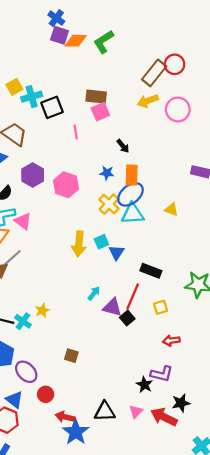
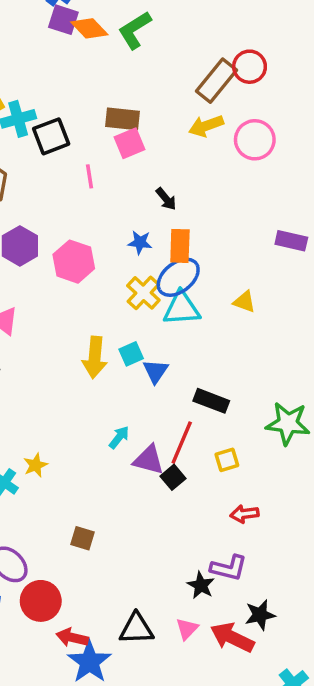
orange diamond: (76, 41) -> (89, 28), turned 45
red circle: (46, 394) -> (41, 601), size x1.5

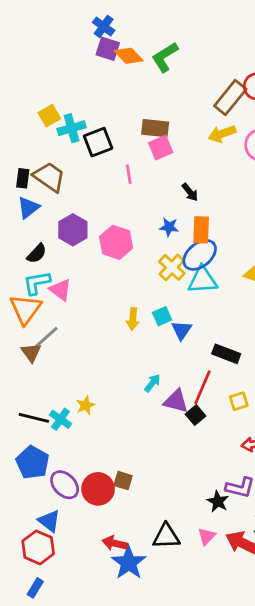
yellow arrow: (95, 357) -> (133, 319), size x0.7
brown square: (83, 538) -> (123, 481), moved
red circle: (41, 601) -> (98, 489), moved

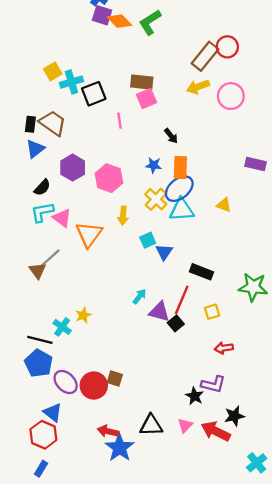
orange triangle: (26, 309) -> (89, 234), moved
yellow arrow: (133, 319) -> (123, 216), moved
black line: (34, 418) -> (40, 340), moved

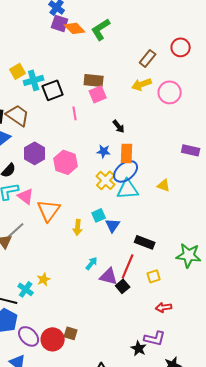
red circle: (227, 47) -> (181, 47), moved
brown rectangle: (205, 56) -> (148, 58), size x0.7
yellow arrow: (123, 216) -> (78, 227), moved

